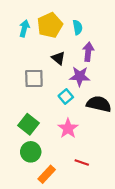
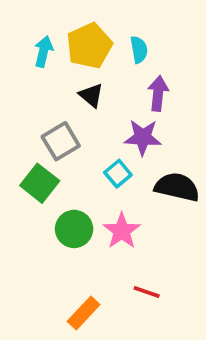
black triangle: (58, 58) -> (91, 95), moved
gray square: (34, 78) -> (61, 141), turned -30
green square: (29, 124) -> (40, 183), moved
green circle: (31, 152) -> (74, 229), moved

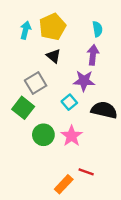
cyan semicircle: (139, 50) -> (97, 29), moved
orange rectangle: (84, 313) -> (64, 184), moved

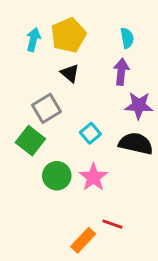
purple star: (84, 81) -> (139, 105), moved

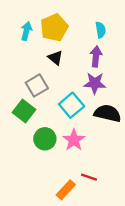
purple star: (139, 105) -> (95, 83), moved
cyan square: (90, 133) -> (72, 105), size x1.5

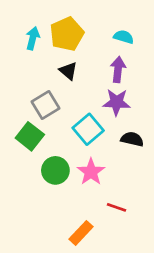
cyan semicircle: (101, 30) -> (124, 37), turned -63
black semicircle: (108, 113) -> (132, 139), size x0.7
red line: (89, 177) -> (117, 207), moved

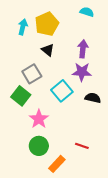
cyan semicircle: (124, 37) -> (87, 12), moved
green circle: (55, 170) -> (39, 146), moved
pink star: (91, 172) -> (39, 119), moved

